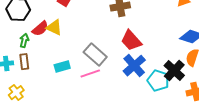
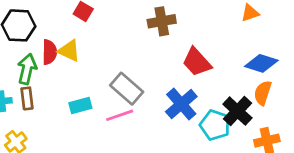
red semicircle: (40, 29) -> (49, 52), turned -48
green arrow: (24, 41) -> (27, 69), size x1.5
red trapezoid: (131, 41) -> (197, 62), moved

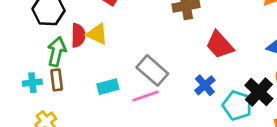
blue cross: (181, 104) -> (205, 85), size x0.7

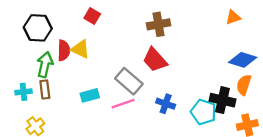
red trapezoid: (220, 45) -> (155, 60), moved
blue cross: (205, 85) -> (166, 104), moved, turned -30
black cross: (259, 92) -> (222, 100), turned -30

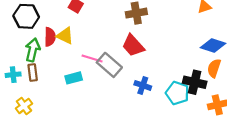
pink line: (123, 104) -> (92, 58), moved, turned 36

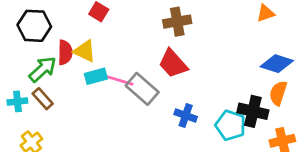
green arrow: (33, 50) -> (43, 69), turned 35
brown rectangle: (33, 73) -> (43, 99), turned -35
cyan rectangle: (74, 78) -> (96, 76), moved

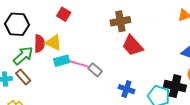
red trapezoid: (173, 64) -> (133, 46), moved
gray rectangle: (142, 89) -> (95, 70), size x0.6

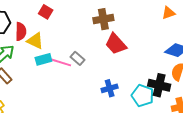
red semicircle: (39, 44) -> (21, 32), moved
gray rectangle: (95, 70) -> (78, 58), moved
blue cross: (126, 89) -> (110, 88), turned -35

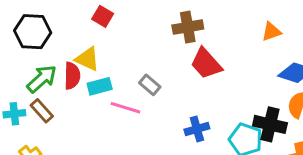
orange triangle: (168, 13) -> (271, 32), moved
red semicircle: (21, 32) -> (72, 76), moved
pink line: (61, 62) -> (125, 108), moved

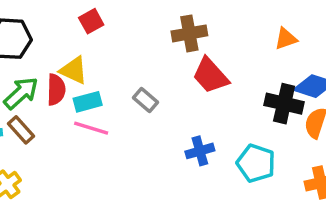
red square: (103, 16) -> (91, 21), turned 30
pink line: (125, 108) -> (91, 128), moved
black cross: (270, 124) -> (284, 104), moved

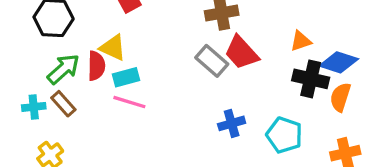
orange triangle: (286, 39) -> (301, 41), moved
gray rectangle: (146, 100) -> (212, 61), moved, size x1.4

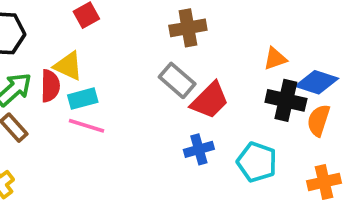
red trapezoid: (241, 53) -> (210, 100), moved, turned -93

